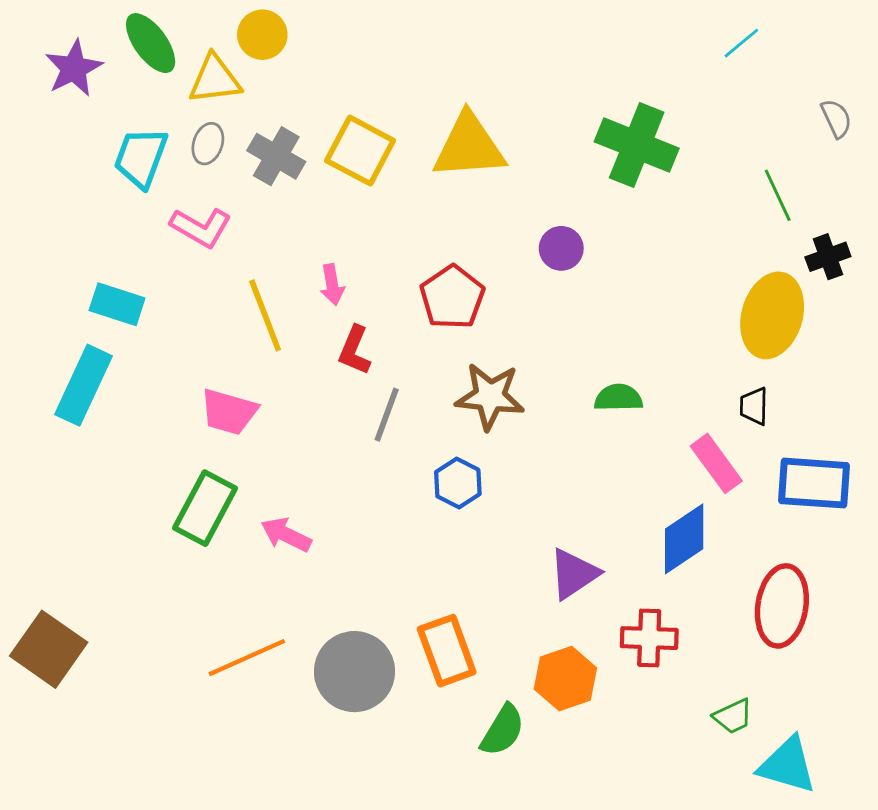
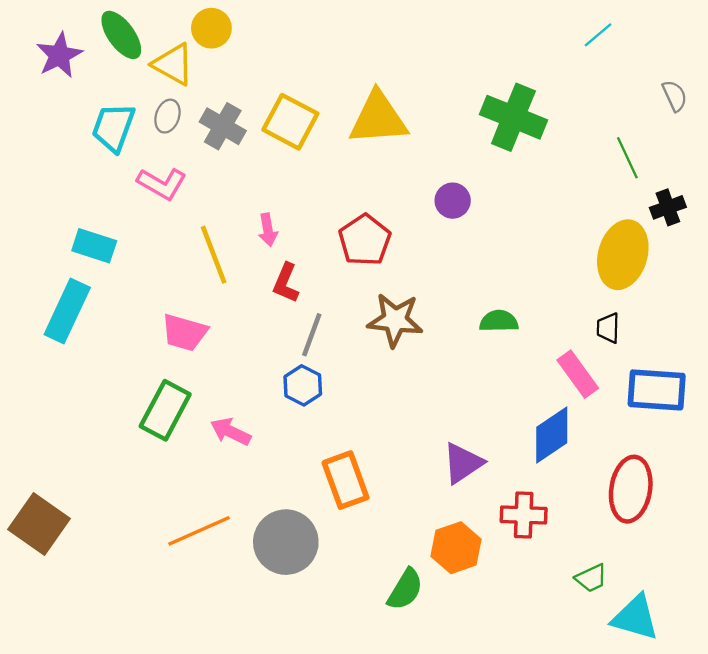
yellow triangle: (215, 79) -> (173, 64), turned 36
blue hexagon: (458, 483) -> (303, 385), moved
orange rectangle: (447, 651) -> (346, 480), moved

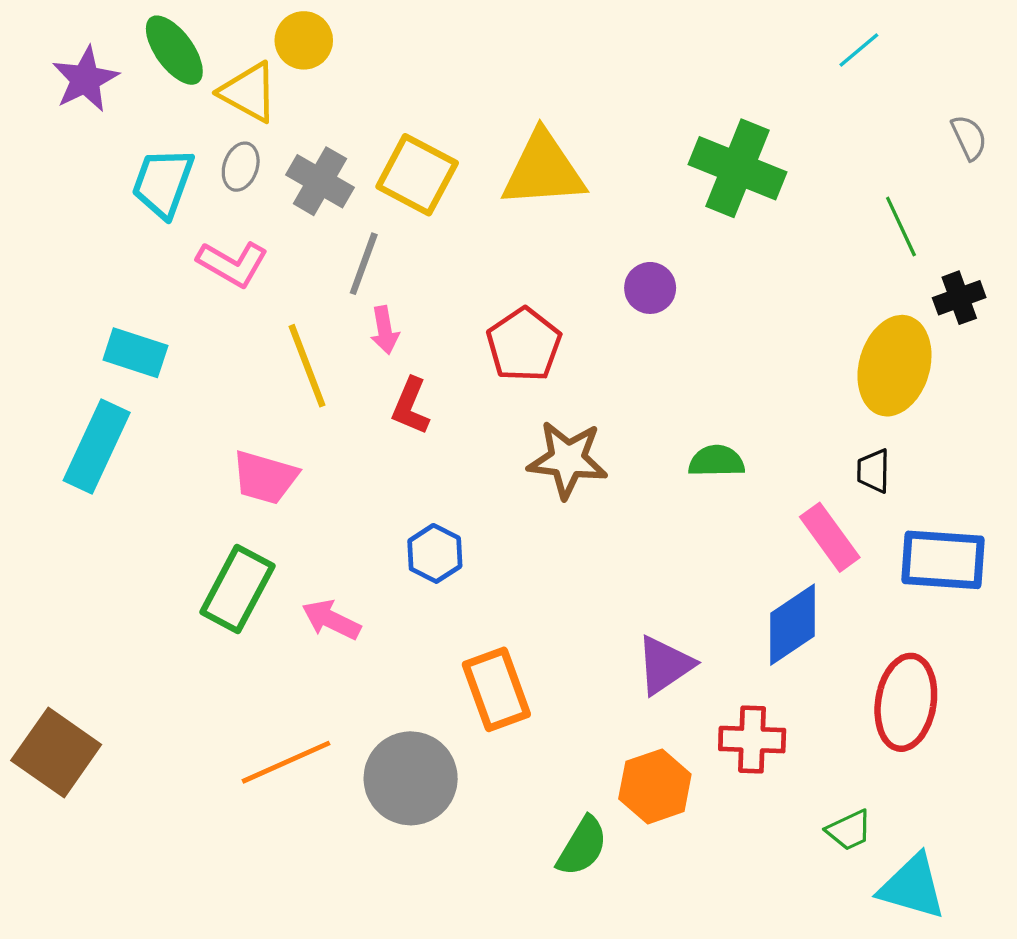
gray line: (312, 335) -> (364, 264), moved

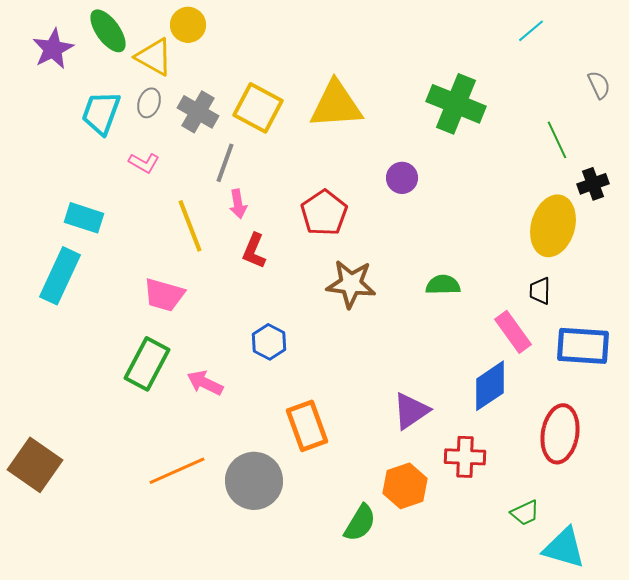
pink L-shape: (233, 264) -> (144, 163), size x0.7

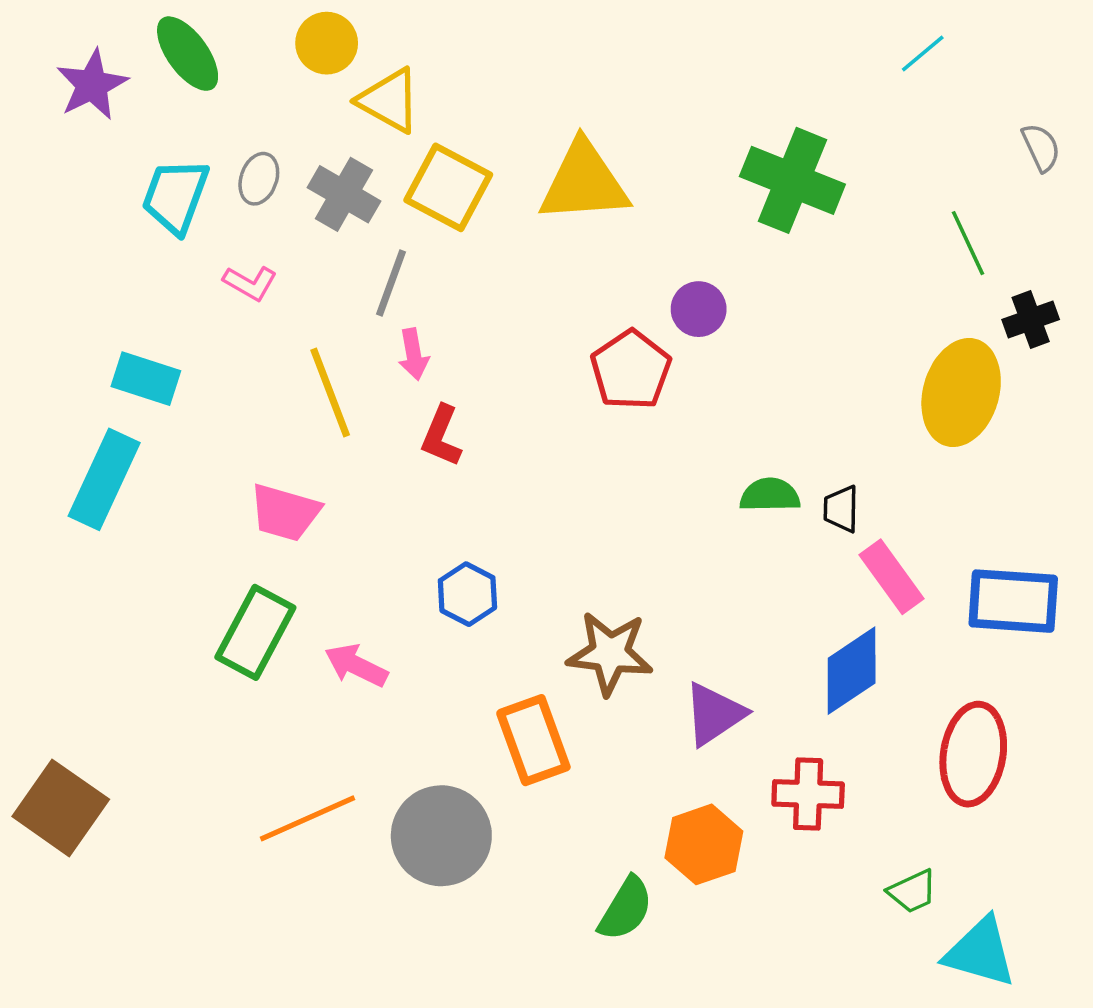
yellow triangle: (154, 57) -> (389, 100), moved
red pentagon: (324, 213) -> (631, 370), moved
brown star: (351, 284) -> (610, 653), moved
black trapezoid: (540, 291) -> (841, 509), moved

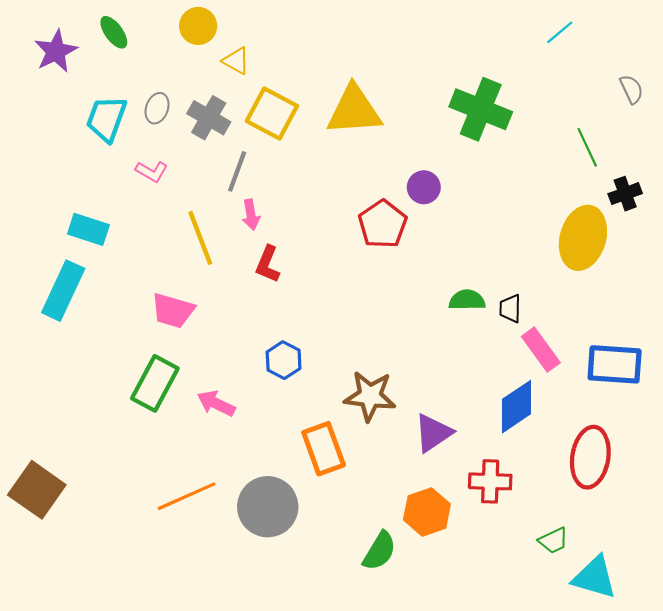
green ellipse: (188, 54) -> (114, 32), size x0.7
yellow triangle: (389, 100) -> (236, 61), size x0.7

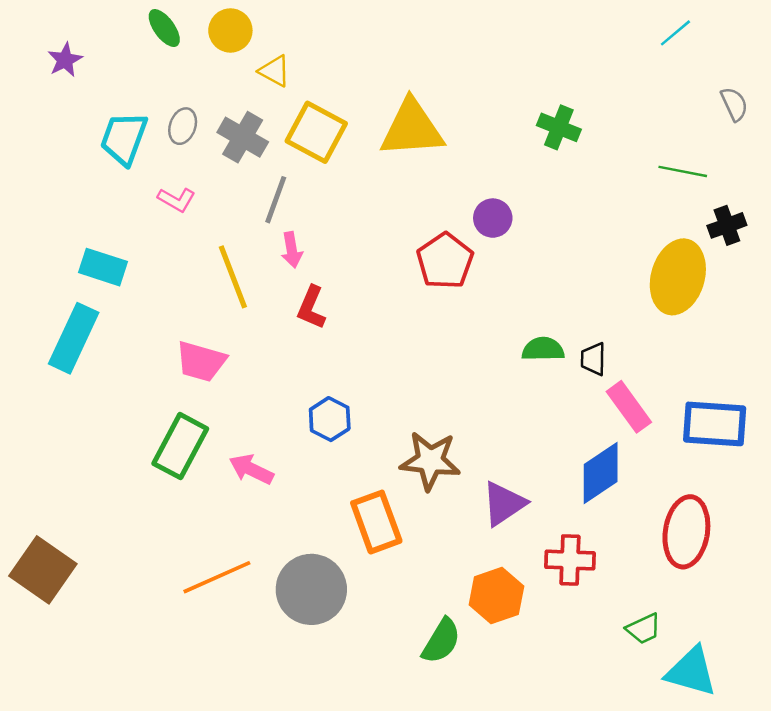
green ellipse: (114, 32) -> (164, 28), moved
cyan line: (560, 32) -> (675, 33), moved
purple star: (56, 51) -> (65, 60), size x0.7
green cross: (481, 109) -> (559, 127), size x0.6
green line: (587, 147) -> (683, 171), turned -54

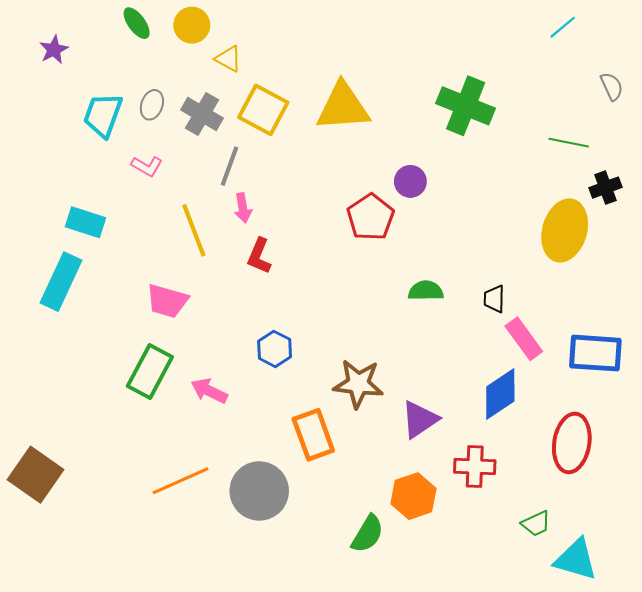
green cross: (559, 127) -> (466, 106), size x1.6
green semicircle: (543, 349) -> (426, 291), moved

